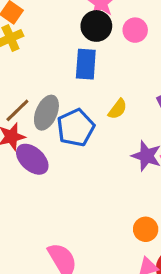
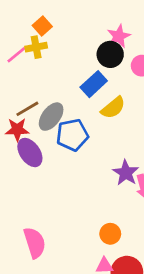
blue rectangle: (86, 64) -> (94, 84), turned 30
yellow semicircle: (118, 109) -> (113, 108), moved, size x1.4

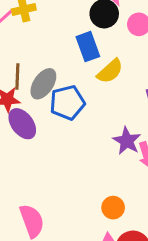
blue rectangle: (94, 84) -> (88, 47), turned -65
brown line: (27, 109) -> (17, 77), turned -55

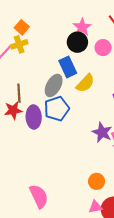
gray ellipse: (43, 84) -> (54, 85), moved
purple ellipse: (22, 124) -> (34, 117), moved, turned 40

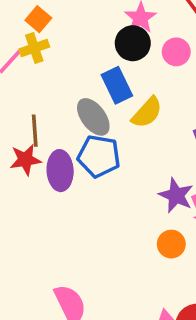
gray ellipse: (54, 85) -> (93, 117), turned -65
blue pentagon: (57, 109) -> (99, 156), turned 30
orange circle: (97, 181) -> (171, 244), moved

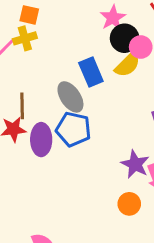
orange square: (38, 19) -> (29, 15), turned -30
black circle: (133, 43) -> (125, 38), moved
yellow semicircle: (147, 113) -> (128, 65), moved

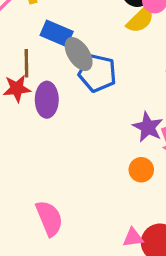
blue rectangle: (91, 72) -> (57, 33), moved, turned -44
blue pentagon: (73, 129) -> (98, 73), moved

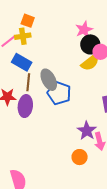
blue rectangle: (57, 33) -> (22, 62), moved
brown line: (26, 63) -> (28, 82), moved

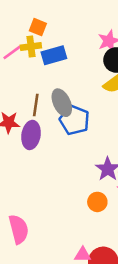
blue rectangle: (22, 62) -> (54, 55), moved, turned -48

